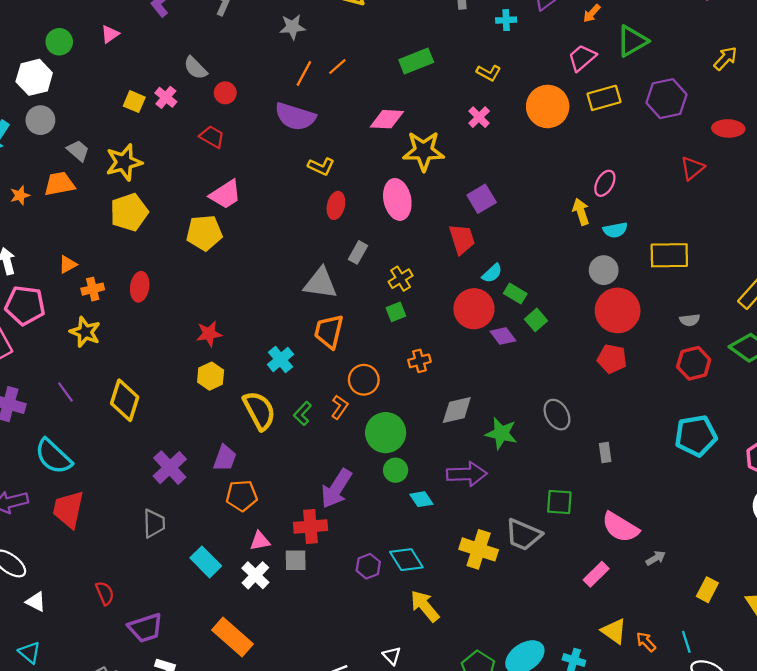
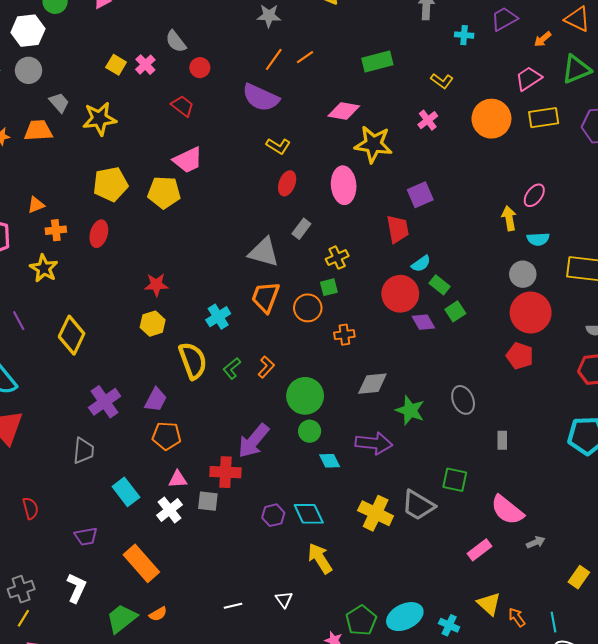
yellow pentagon: (129, 212) -> (110, 184), moved
orange circle: (364, 380) -> (308, 308), moved
purple trapezoid: (145, 628) -> (86, 536), moved, size x0.7

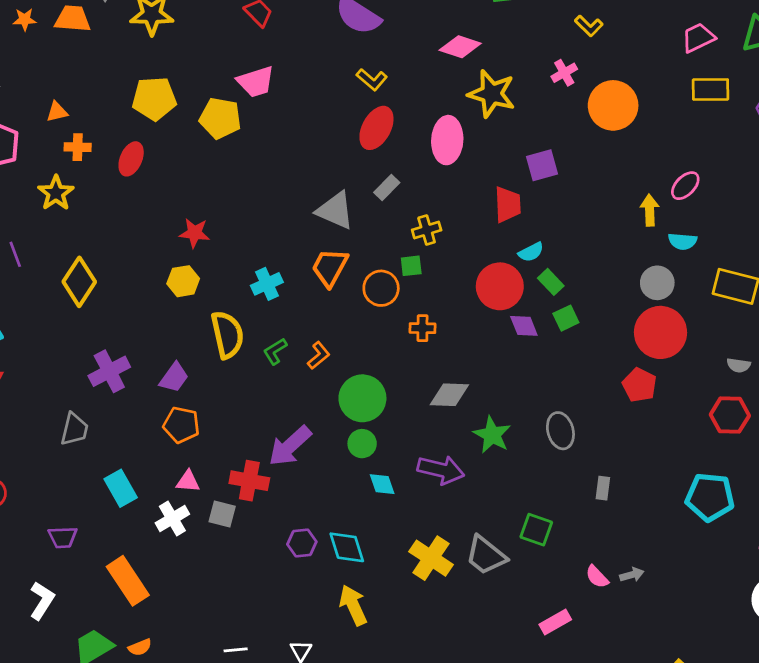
orange circle: (491, 119) -> (613, 105), moved
red ellipse: (287, 183) -> (376, 128), size x1.4
pink semicircle: (507, 510) -> (597, 577), size x0.6
gray arrow: (536, 542) -> (632, 575), moved

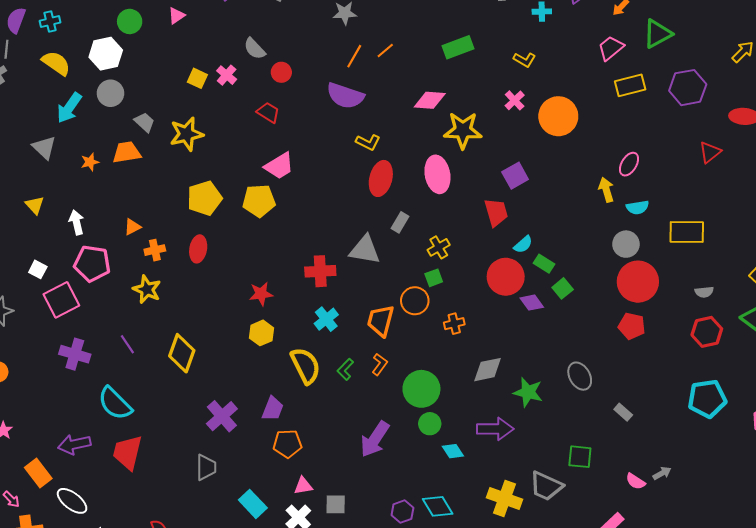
orange trapezoid: (330, 267) -> (381, 321), moved
red cross: (249, 481) -> (320, 271), moved
gray rectangle: (603, 488) -> (623, 412), turned -42

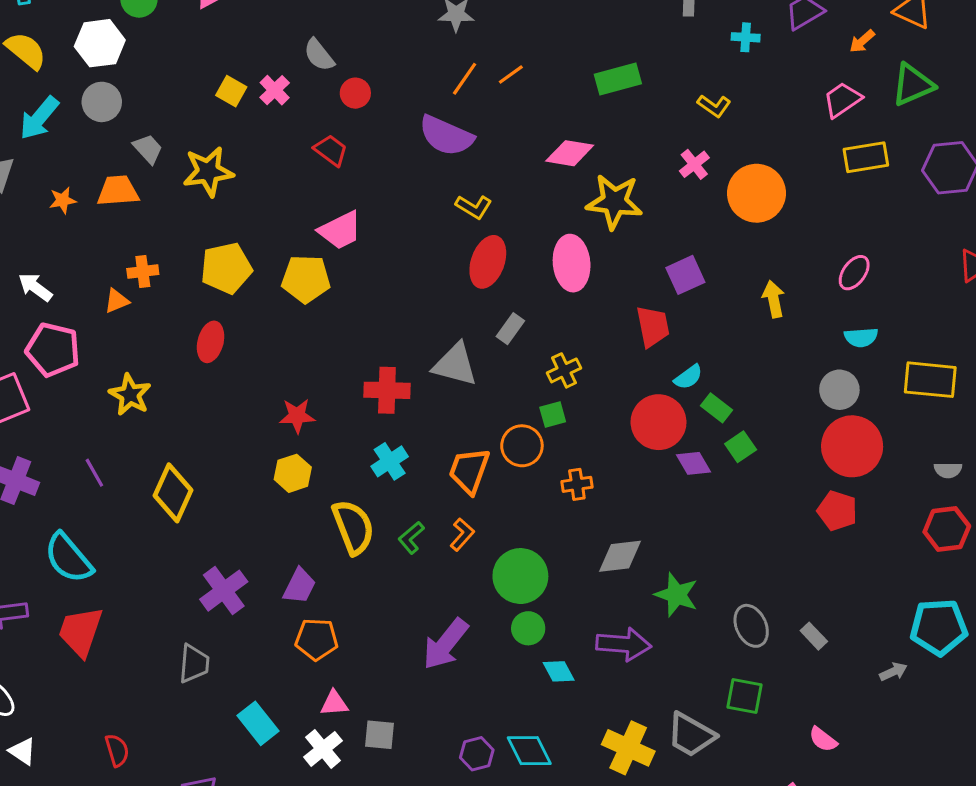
yellow arrow: (606, 190) -> (774, 299), moved
white arrow: (77, 222) -> (35, 287), turned -45
orange cross: (155, 250) -> (143, 272), moved
gray ellipse: (580, 376) -> (751, 626), moved
gray arrow: (662, 473) -> (893, 672), moved

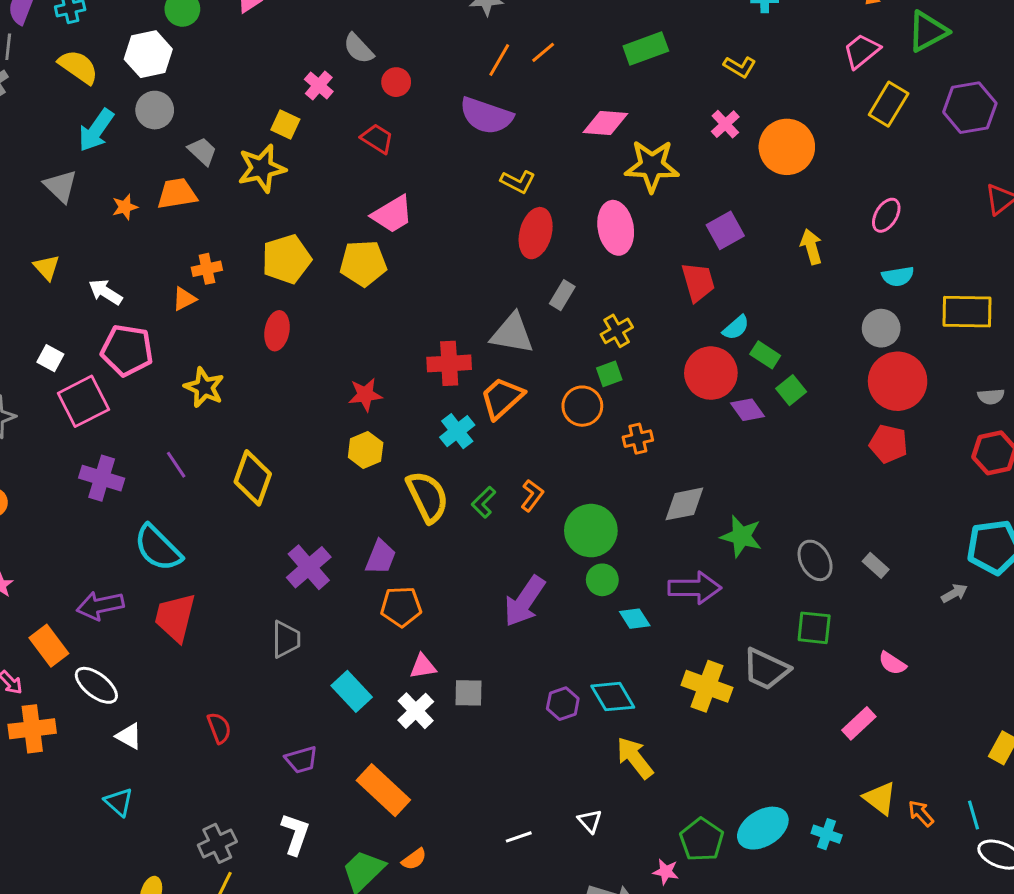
yellow square: (231, 91) -> (285, 125), moved
yellow rectangle: (866, 157) -> (889, 104), turned -45
orange trapezoid: (469, 471) -> (502, 398), moved, turned 33

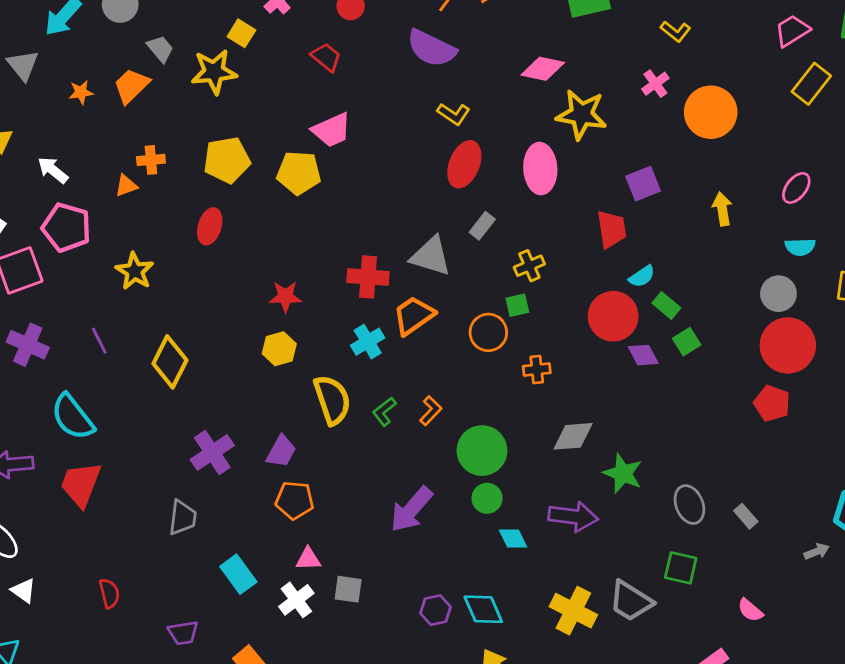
orange trapezoid: (177, 194) -> (131, 86), turned -42

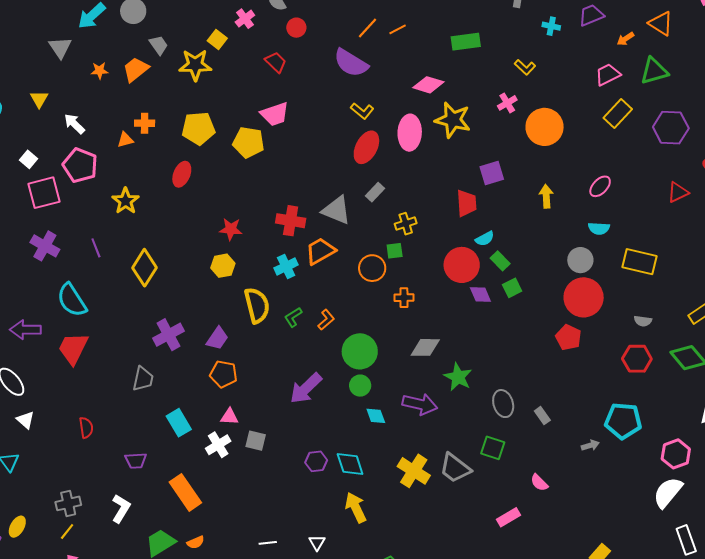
pink ellipse: (540, 169) -> (410, 133), moved

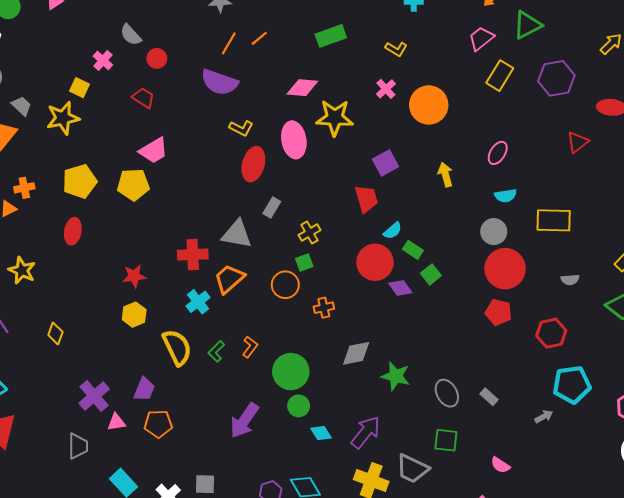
yellow diamond: (145, 268) -> (55, 334), size x0.6
red hexagon: (637, 359) -> (551, 333), moved
purple arrow: (420, 404) -> (366, 432), moved, turned -52
pink triangle: (229, 417) -> (116, 422), moved

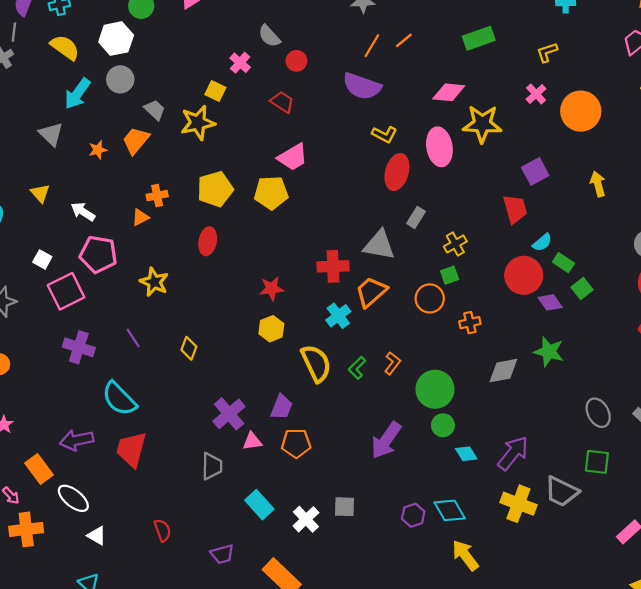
yellow L-shape: (396, 49) -> (547, 52), turned 130
green star: (396, 376) -> (549, 352), moved

